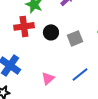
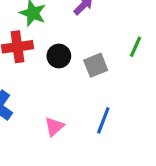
blue line: (80, 74) -> (103, 120), turned -30

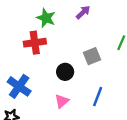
black circle: (59, 56) -> (65, 72), moved

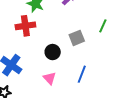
pink triangle: (62, 101) -> (50, 78), turned -32

